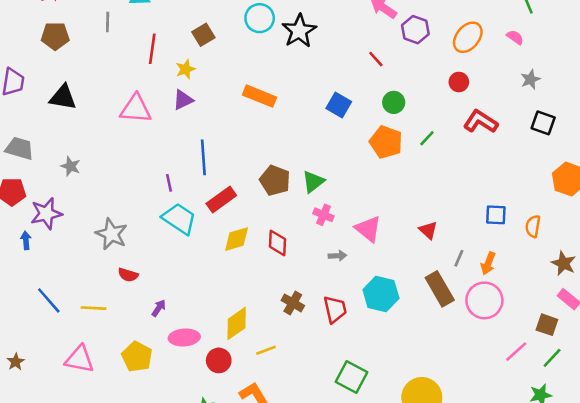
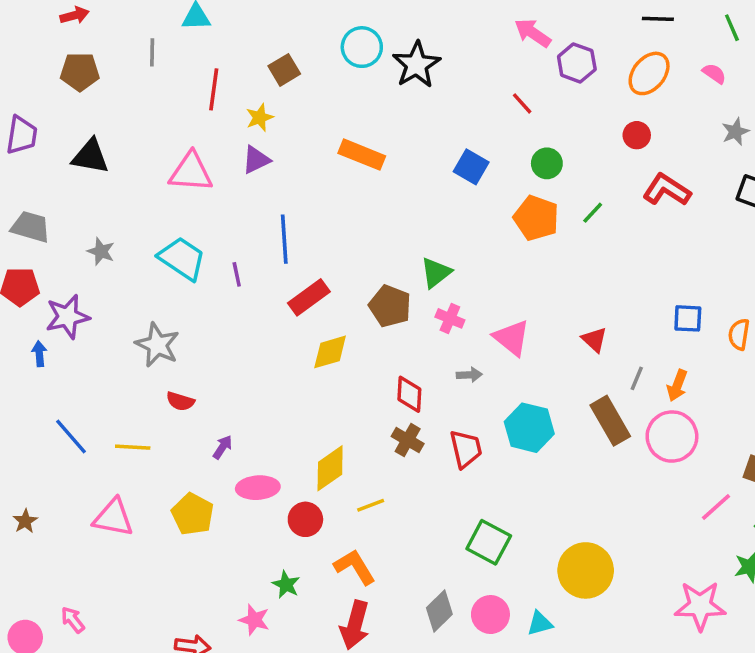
brown pentagon: (275, 180) -> (390, 306), moved
cyan trapezoid: (179, 219) -> (182, 259), moved
red diamond: (277, 243) -> (409, 394), moved

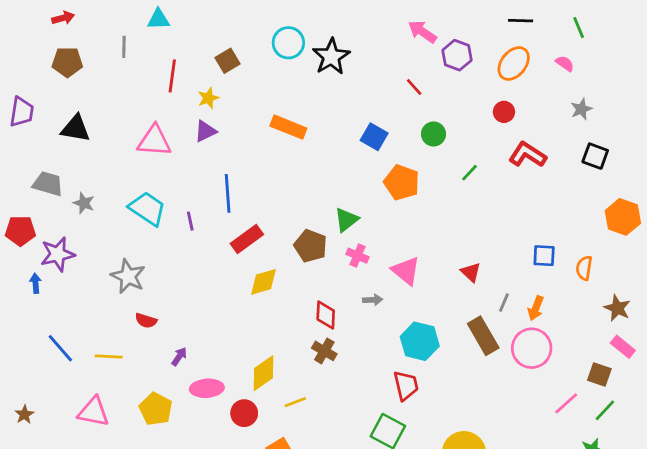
orange pentagon: (536, 218) -> (402, 182), moved
gray trapezoid: (30, 227) -> (48, 184), moved
red trapezoid: (466, 449) -> (406, 386), moved

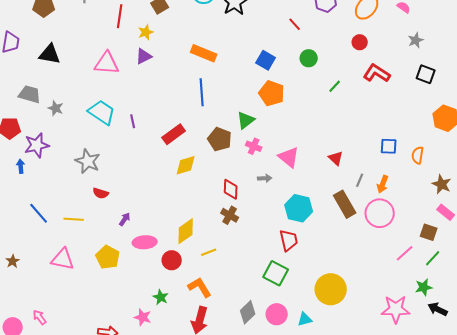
orange pentagon: (402, 182) -> (272, 93), moved
blue line: (228, 193) -> (202, 92), moved

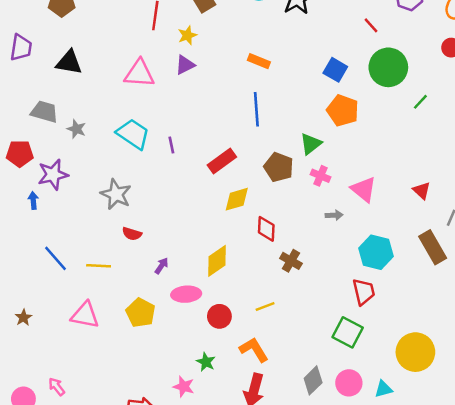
orange rectangle: (204, 53) -> (259, 61), size x0.7
green circle: (309, 58) -> (388, 67), size x1.8
red diamond: (231, 189) -> (266, 229), moved
yellow diamond: (186, 231) -> (217, 261), moved

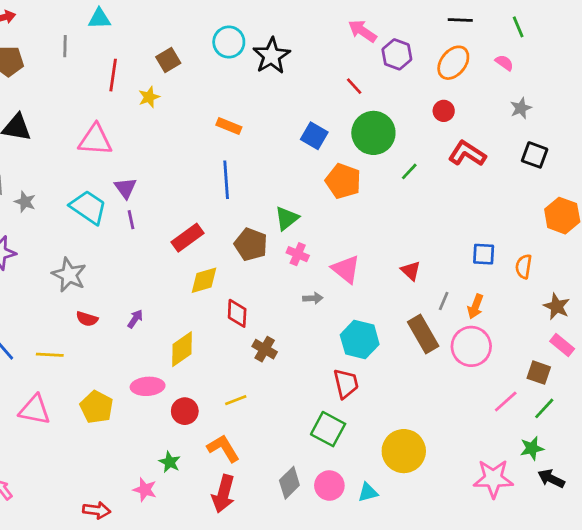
purple triangle: (185, 65) -> (126, 188), moved, turned -40
orange pentagon: (343, 110) -> (343, 181), moved
purple arrow: (161, 266) -> (135, 319), moved

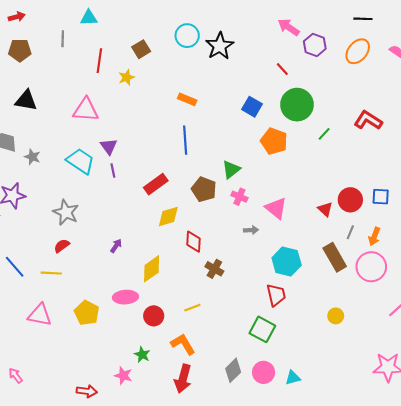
red circle: (444, 111) -> (350, 200), moved, size x1.5
red semicircle: (87, 319) -> (62, 246), moved, turned 126
yellow circle: (404, 451) -> (336, 316), moved, size x0.5

